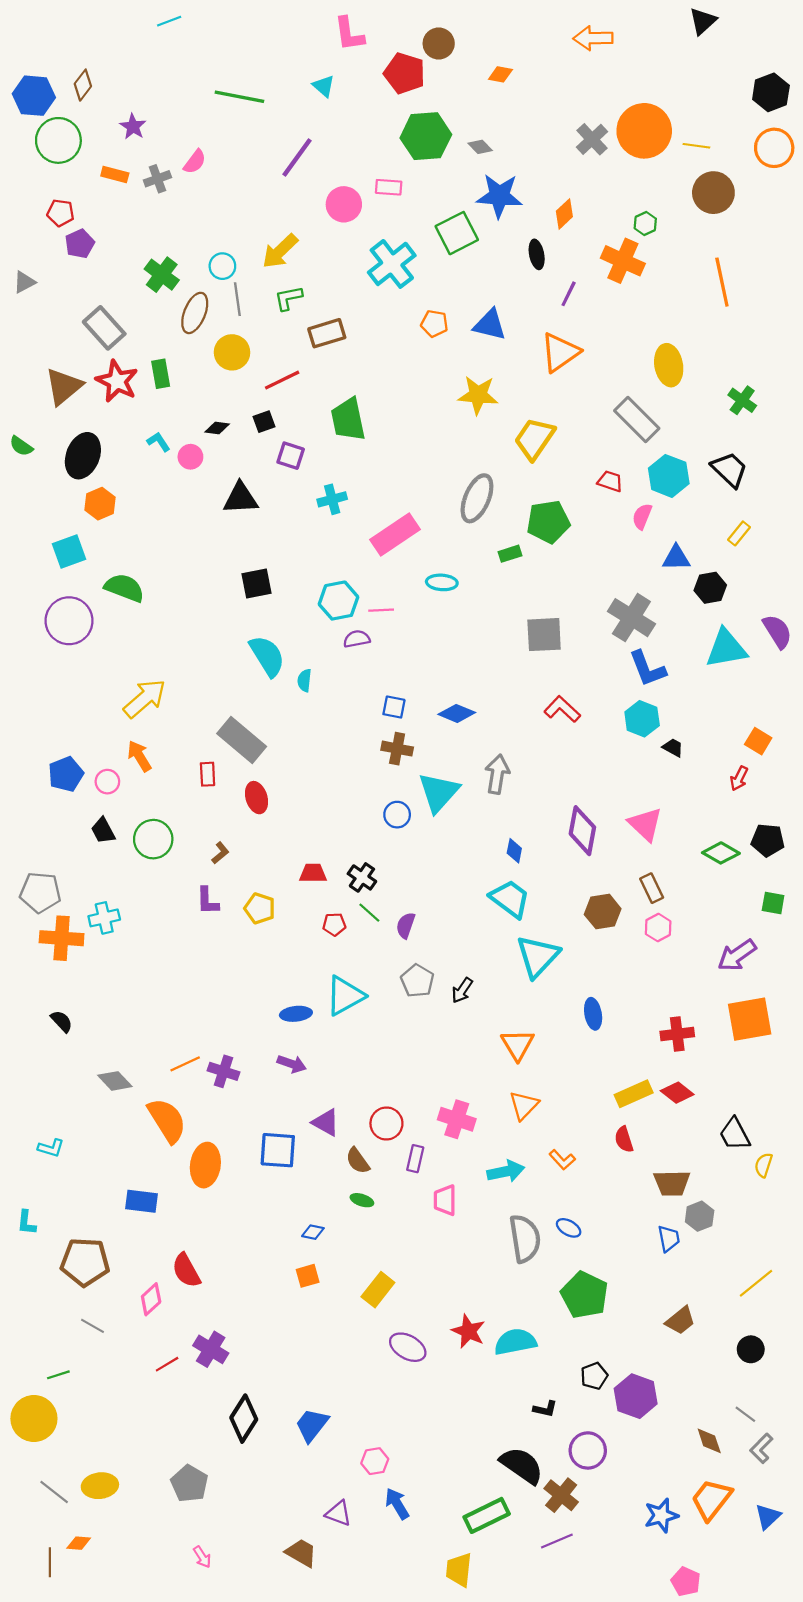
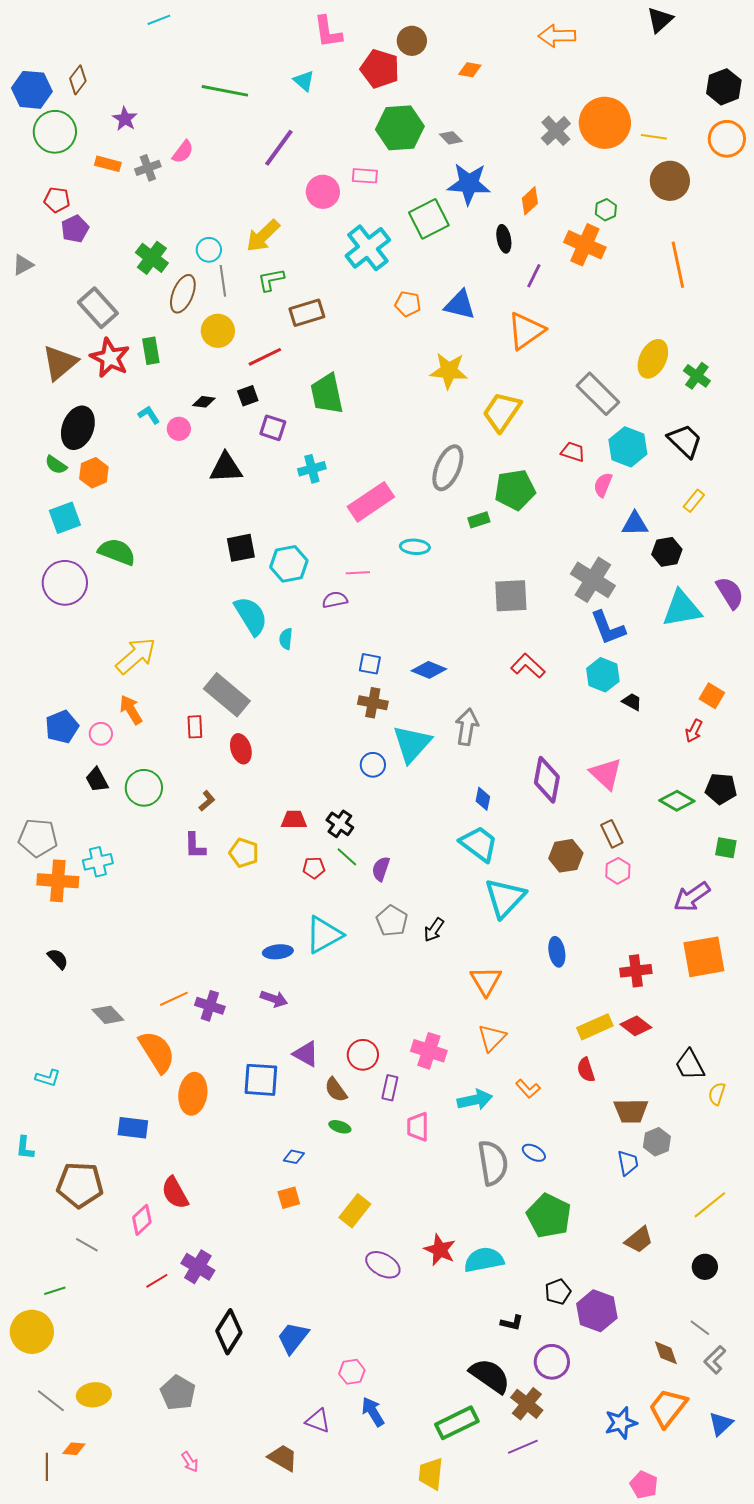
yellow ellipse: (669, 365) -> (653, 359), moved, turned 36
green semicircle: (21, 446) -> (56, 465), moved
cyan hexagon: (339, 601) -> (289, 564), moved

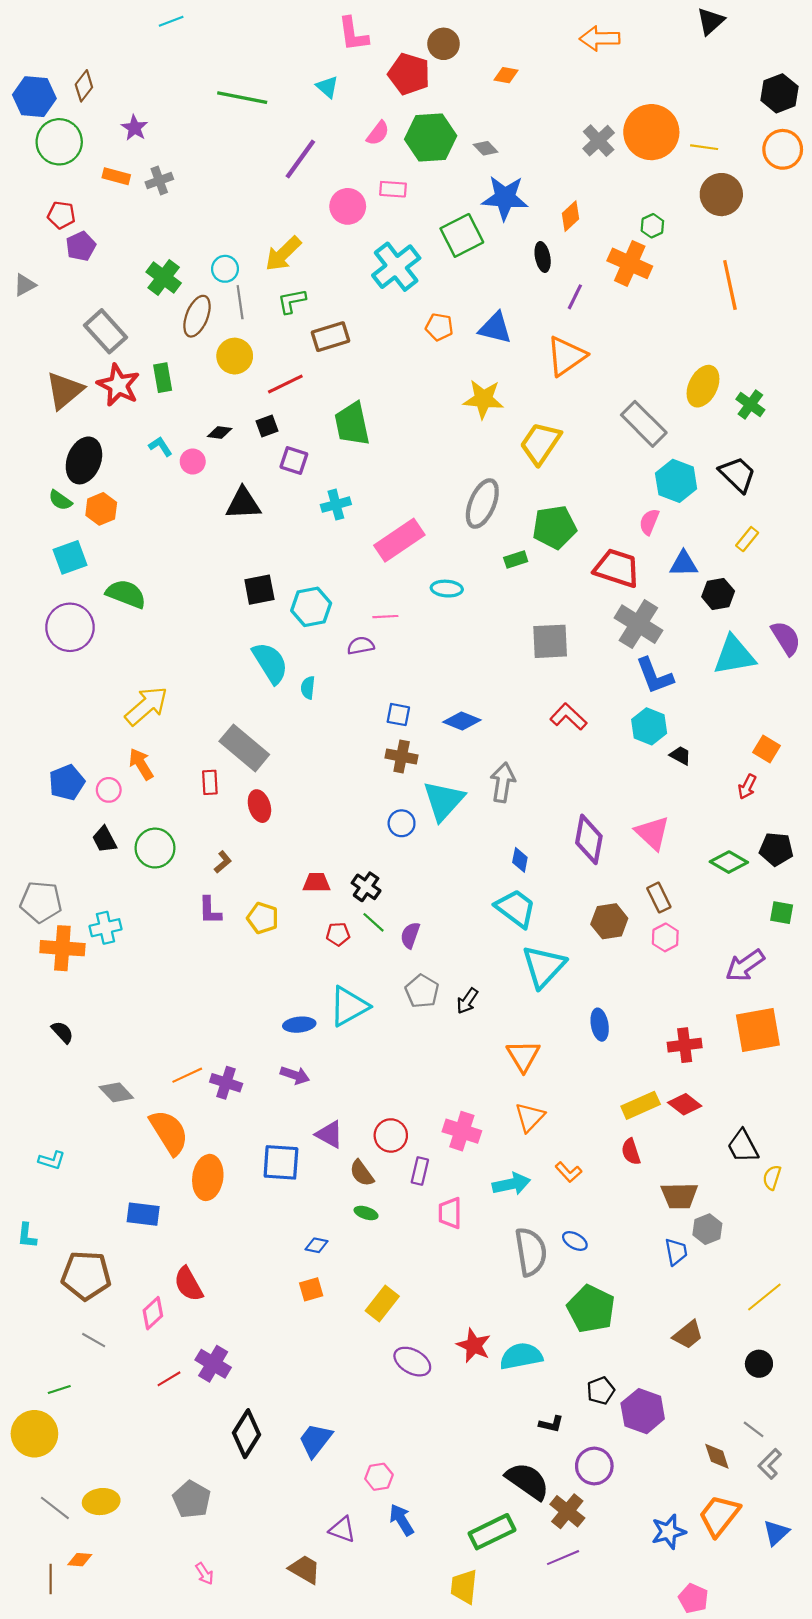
pink semicircle: (183, 152) -> (378, 133), moved
red trapezoid: (573, 452) -> (617, 568), moved, size x1.8

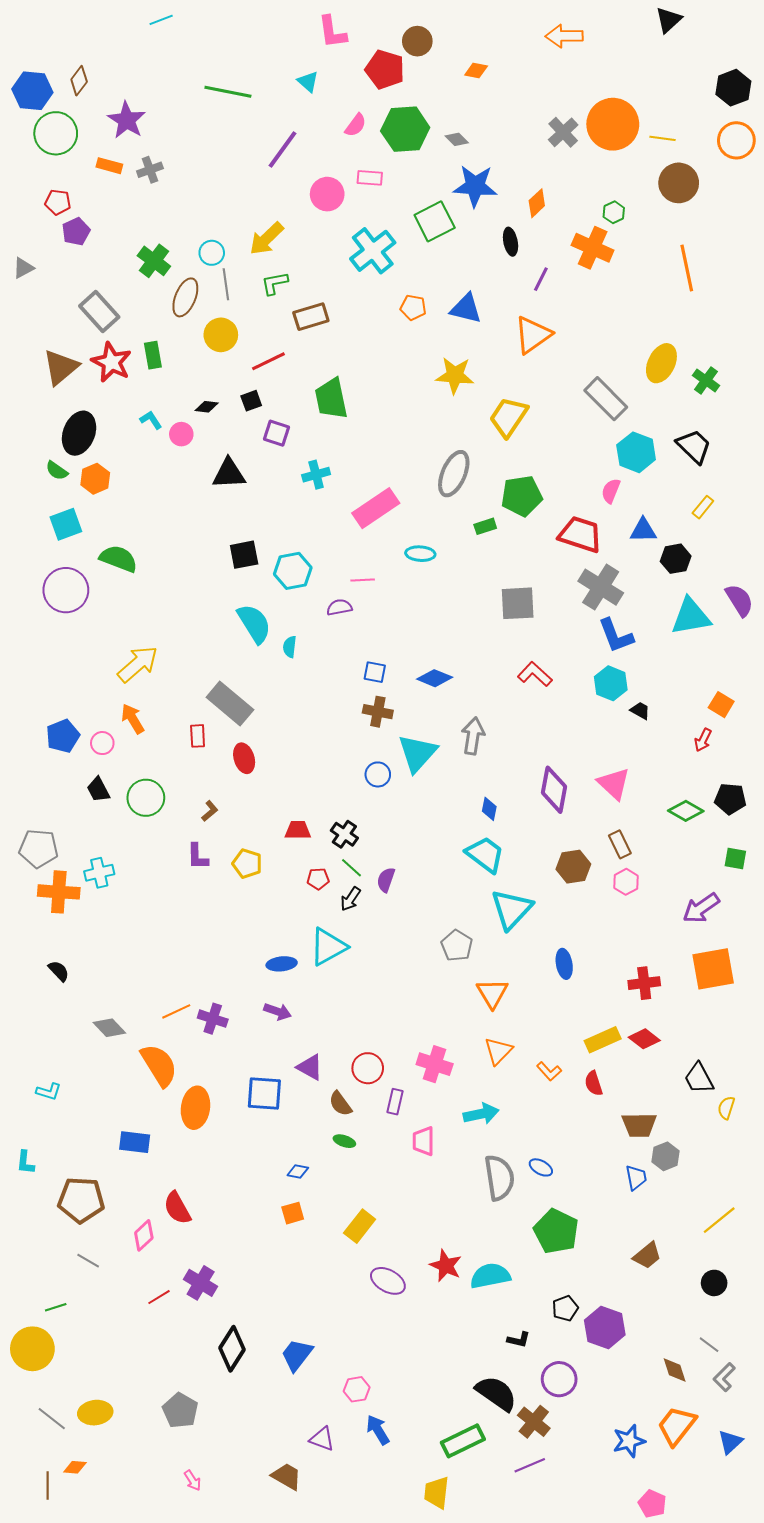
purple star: (135, 128) -> (127, 120), size x1.5
gray pentagon: (422, 991) -> (457, 946), moved
black arrow: (467, 1001) -> (350, 899), moved
orange L-shape: (568, 1172) -> (549, 1071), moved

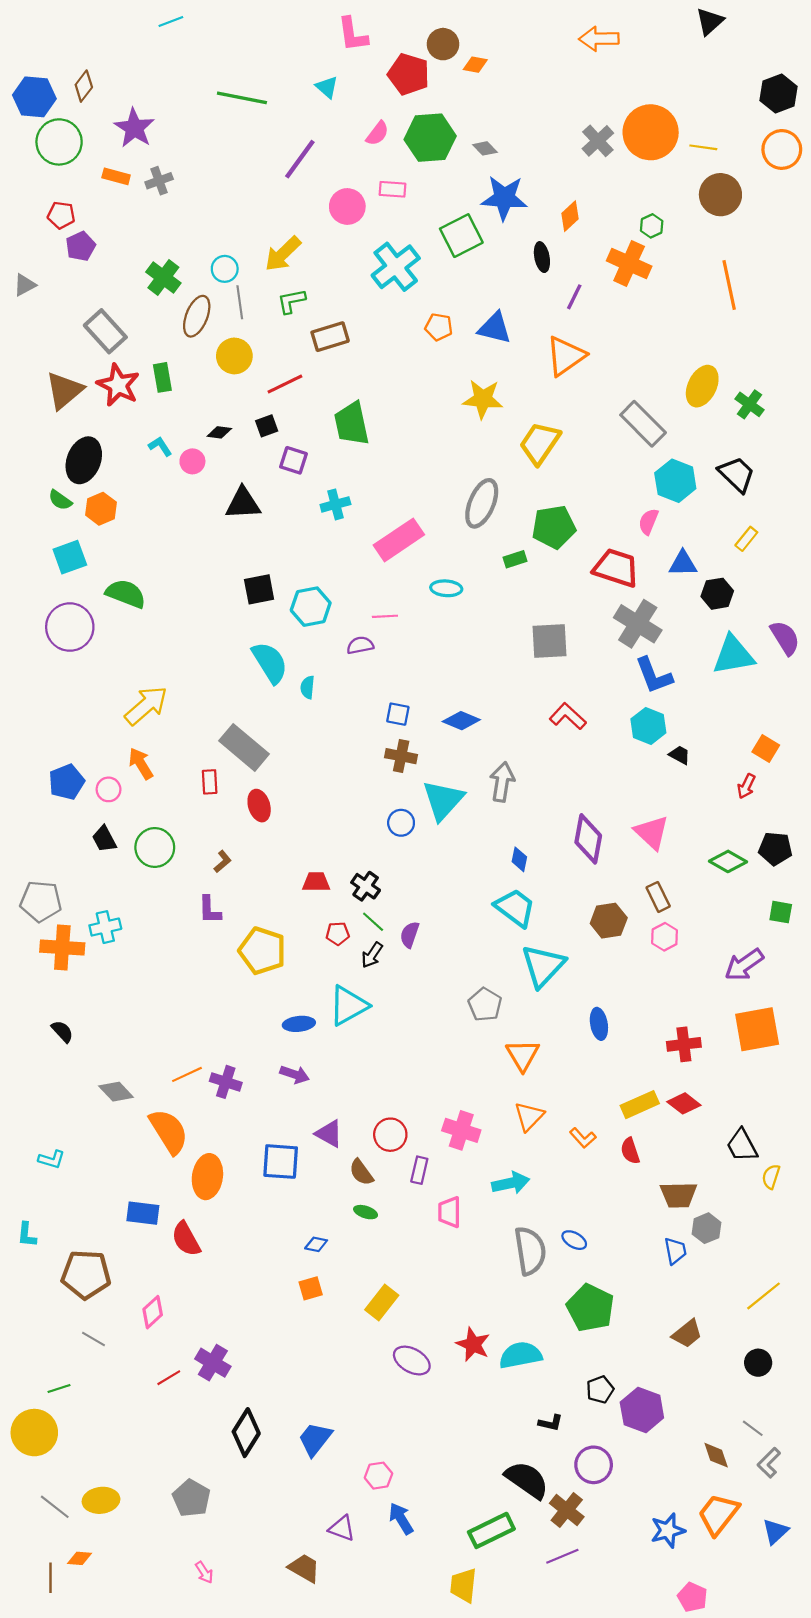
orange diamond: (476, 70) -> (475, 65), moved
yellow pentagon: (247, 864) -> (262, 951), moved, size x1.5
red semicircle: (177, 1208) -> (186, 1239), moved

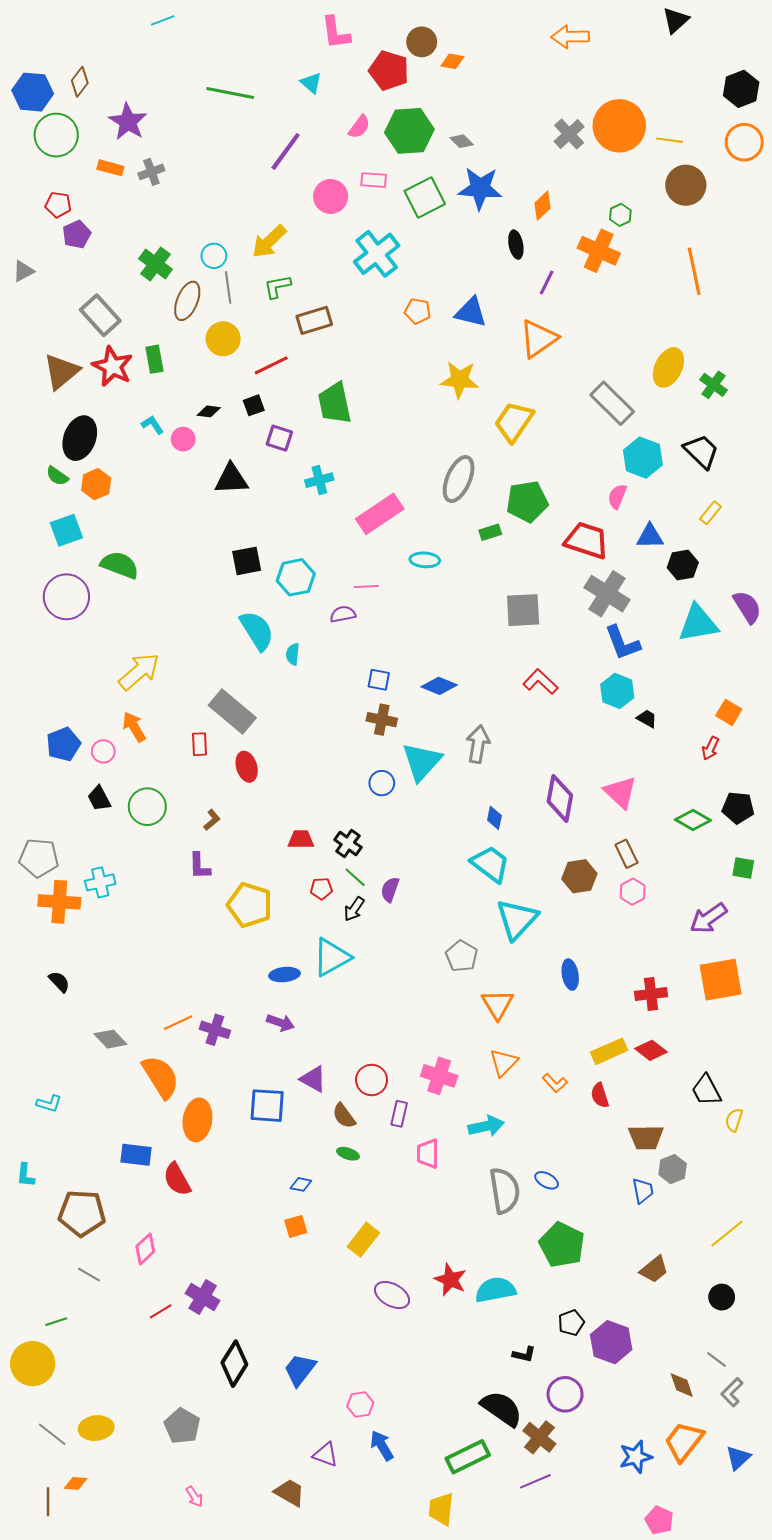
green square: (461, 236) -> (425, 197), moved

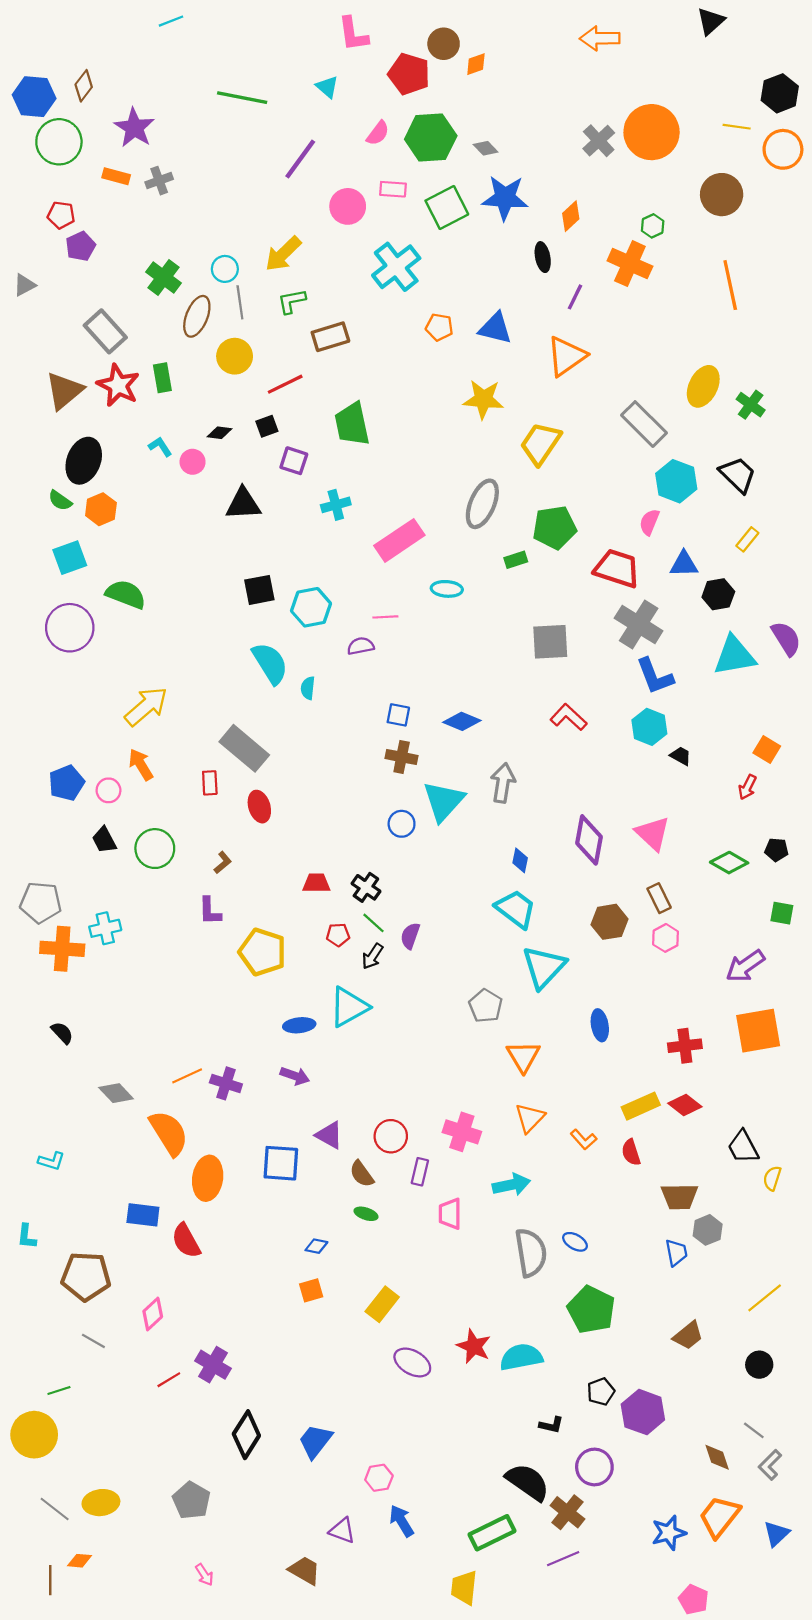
orange diamond: (452, 61) -> (476, 64), turned -30
yellow line: (669, 140) -> (737, 127), moved
black pentagon: (738, 808) -> (776, 850), size x0.7

